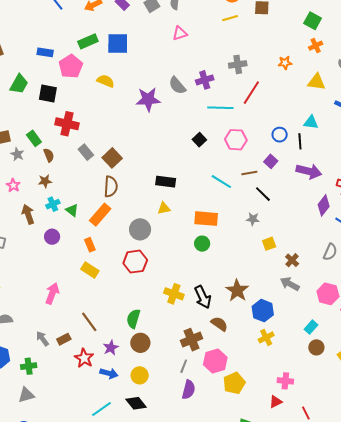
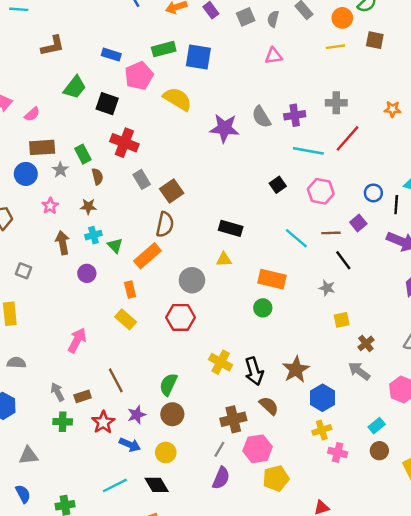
yellow semicircle: (106, 81) -> (177, 99), size x1.4
green cross: (29, 366) -> (63, 422), moved
pink cross: (285, 381) -> (338, 452), moved

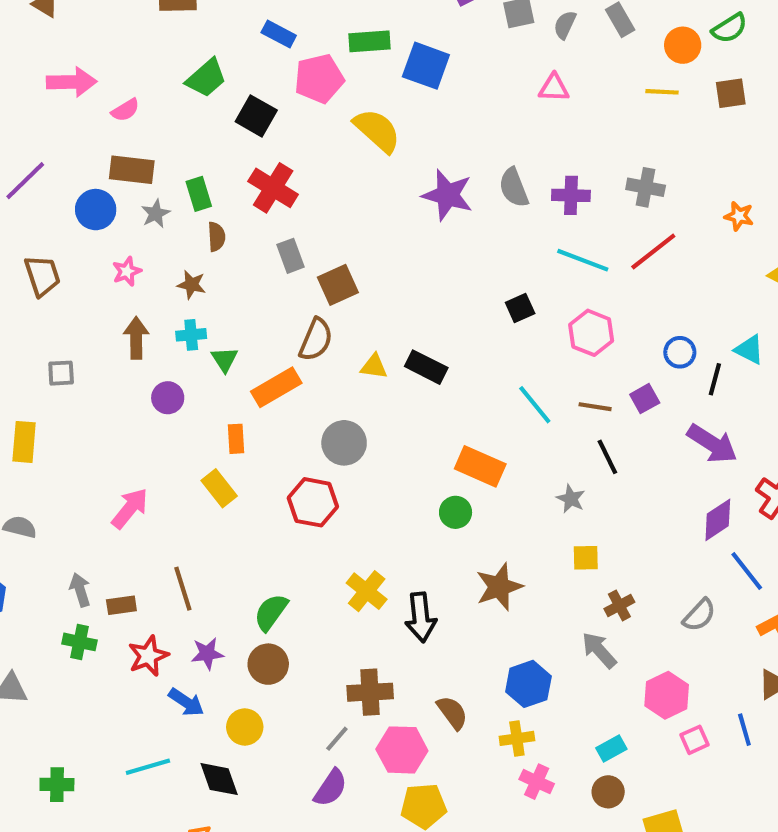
brown square: (375, 40) -> (731, 93), turned -30
yellow triangle: (224, 259) -> (374, 366), moved
gray square: (24, 271) -> (61, 373), turned -35
brown star: (296, 369) -> (499, 587), moved
brown semicircle: (269, 406) -> (452, 713), moved

